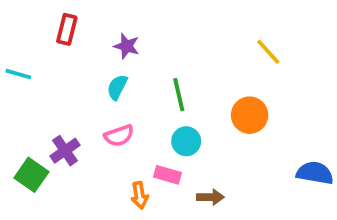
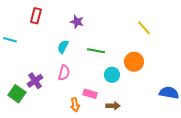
purple star: (127, 46) -> (77, 22), moved
green line: (179, 95) -> (96, 51), turned -66
pink semicircle: (119, 136) -> (64, 73), turned -56
cyan circle: (186, 141) -> (112, 75), moved

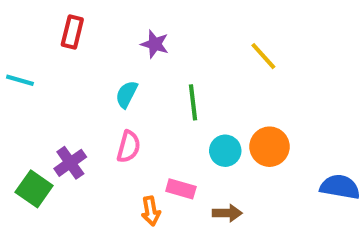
yellow line: (144, 28) -> (263, 56), moved
green line: (96, 51) -> (193, 102), turned 72
orange circle: (134, 62) -> (269, 147), moved

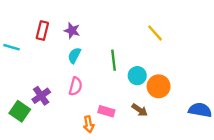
red rectangle: (72, 32) -> (42, 31), moved
purple star: (155, 44) -> (72, 31), moved
cyan circle: (225, 151) -> (137, 76), moved
brown arrow: (227, 213) -> (140, 110), moved, turned 35

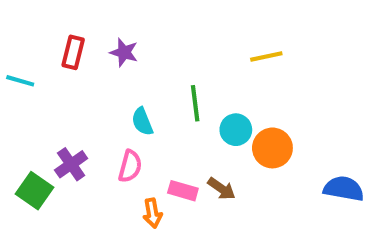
yellow line: (155, 33) -> (266, 56), turned -60
cyan semicircle: (74, 55) -> (142, 122), moved, turned -49
pink semicircle: (76, 86) -> (130, 166), moved
brown arrow: (140, 110) -> (222, 189), moved

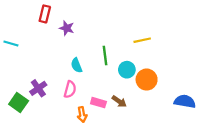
red rectangle: (73, 52) -> (45, 14), moved
yellow line: (266, 56) -> (142, 40), moved

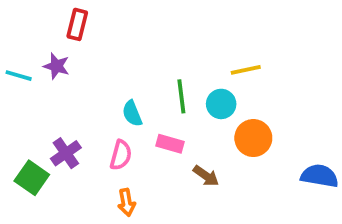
purple star: (67, 28) -> (56, 66), moved
cyan circle: (127, 70) -> (221, 104), moved
pink rectangle: (98, 103) -> (170, 144), moved
orange arrow: (82, 115) -> (126, 202), moved

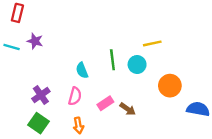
red rectangle: (77, 24) -> (17, 13), moved
orange circle: (253, 138) -> (170, 86), moved
pink rectangle: (170, 144) -> (105, 103), moved, turned -49
green square: (32, 178) -> (39, 123), moved

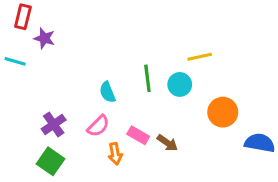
purple star: (35, 41) -> (44, 38), moved
pink semicircle: (75, 96) -> (98, 126), turned 30
pink rectangle: (105, 103) -> (138, 135), turned 63
orange arrow: (78, 126) -> (115, 154), moved

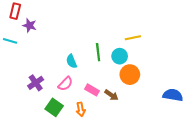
orange circle: (223, 112) -> (130, 75), moved
orange arrow: (115, 154) -> (81, 109), moved
green square: (51, 161) -> (54, 107), moved

